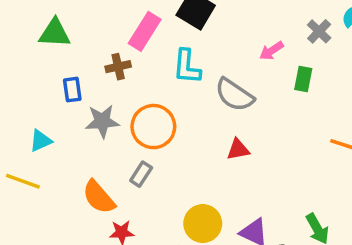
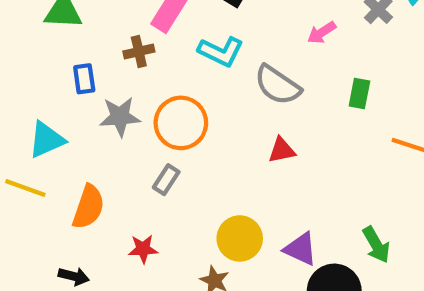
cyan L-shape: (187, 67) -> (221, 51), turned -69
green rectangle: (303, 79) -> (359, 94), moved
cyan triangle: (41, 141) -> (46, 140), size x1.4
orange semicircle: (99, 197) -> (88, 207), moved, turned -120

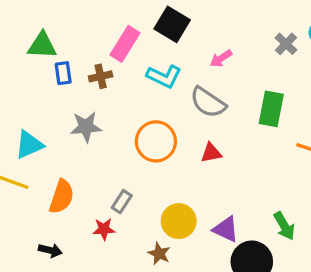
pink arrow: (322, 33) -> (221, 58), moved
blue rectangle: (84, 79) -> (63, 73), moved
green rectangle: (359, 94) -> (271, 109), size x1.5
orange circle: (181, 123) -> (156, 141), moved
gray rectangle: (166, 180) -> (122, 202), moved

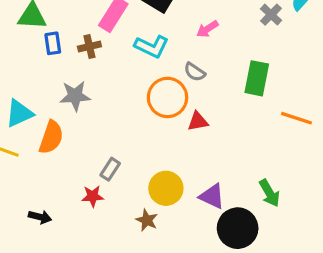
gray semicircle: (208, 102) -> (195, 72), size x0.6
orange circle: (156, 141) -> (167, 97), moved
orange semicircle: (62, 197) -> (51, 137), moved

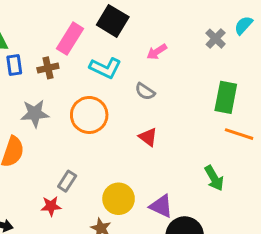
green rectangle: (257, 78) -> (226, 97), moved
orange circle: (167, 97) -> (89, 115), moved
red triangle: (198, 121) -> (148, 137), turned 48
green arrow: (269, 193) -> (214, 178), moved

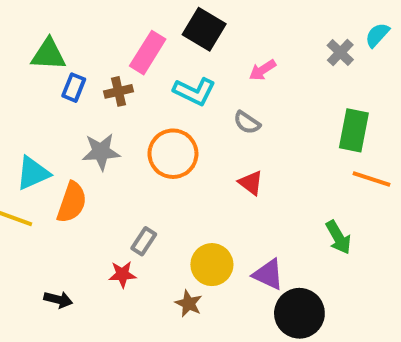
blue rectangle: (14, 65) -> (74, 88), turned 30

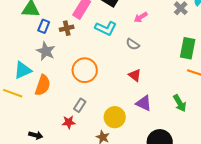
gray star: (101, 152) -> (46, 51), moved, turned 30
orange circle: (173, 154) -> (85, 70), moved
purple triangle: (268, 274) -> (144, 103), moved

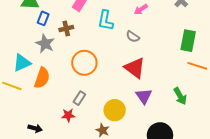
brown cross: (67, 28) -> (66, 29), moved
cyan L-shape: (106, 28) -> (106, 20), turned 75
red triangle: (135, 75) -> (135, 68), size x1.6
purple triangle: (144, 103) -> (144, 96), turned 30

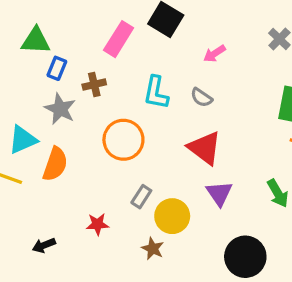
cyan L-shape: (106, 20) -> (156, 93), moved
gray rectangle: (79, 98) -> (141, 197), moved
black arrow: (35, 128) -> (44, 245), turned 144

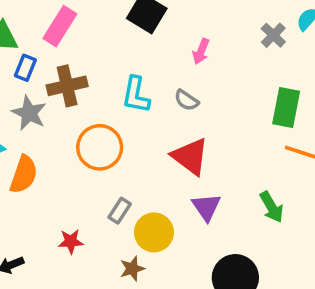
pink rectangle: (119, 39) -> (60, 26), moved
pink arrow: (214, 54) -> (201, 51), turned -35
brown cross: (94, 85) -> (67, 86), size x1.5
brown star: (153, 249) -> (132, 269), turned 30

